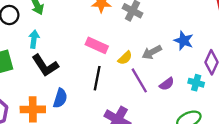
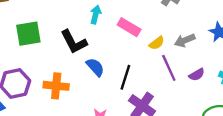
cyan arrow: (34, 39) -> (96, 14), moved
black line: (97, 78) -> (125, 77), moved
blue semicircle: (60, 98) -> (95, 67), moved, turned -66

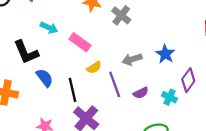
cyan arrow: (96, 14) -> (49, 28), turned 96
yellow semicircle: (157, 43) -> (94, 67), moved
black line: (125, 77) -> (72, 90), turned -35

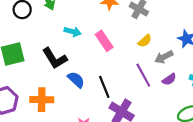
pink rectangle: (80, 42) -> (104, 41), turned 30
gray arrow: (132, 59) -> (164, 57), moved
yellow semicircle: (94, 67) -> (145, 41), moved

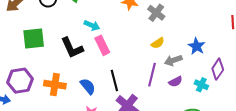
pink rectangle: (104, 41) -> (102, 45), moved
purple line: (143, 75) -> (152, 75), turned 35
blue semicircle: (76, 80) -> (88, 86), moved

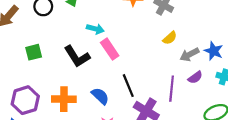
green square: (34, 39) -> (34, 52), size x0.7
blue star: (197, 46) -> (214, 51), moved
purple line: (152, 75) -> (172, 89), moved

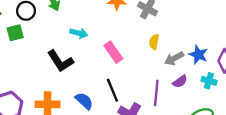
yellow semicircle: (170, 38) -> (154, 42), turned 144
pink rectangle: (110, 49) -> (113, 52), moved
green square: (34, 52) -> (15, 33), moved

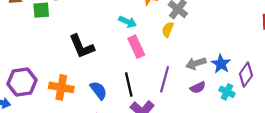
cyan arrow: (79, 33) -> (128, 22), moved
yellow semicircle: (154, 42) -> (168, 30), moved
purple line: (156, 93) -> (165, 79), moved

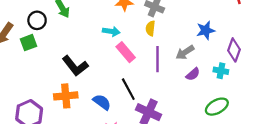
blue star: (221, 64) -> (206, 30), moved, turned -30
purple line: (165, 79) -> (158, 59), moved
orange cross: (61, 87) -> (66, 96), moved

